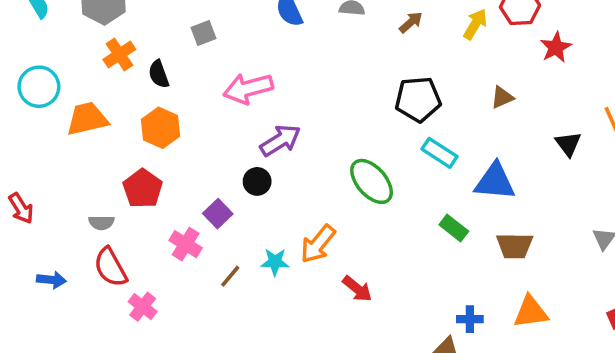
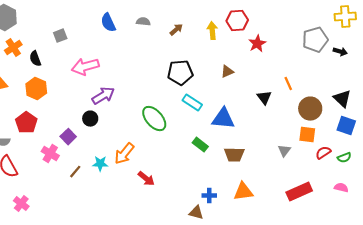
yellow arrow: (475, 24) -> (212, 31), turned -36
pink cross: (143, 307) -> (21, 204), moved

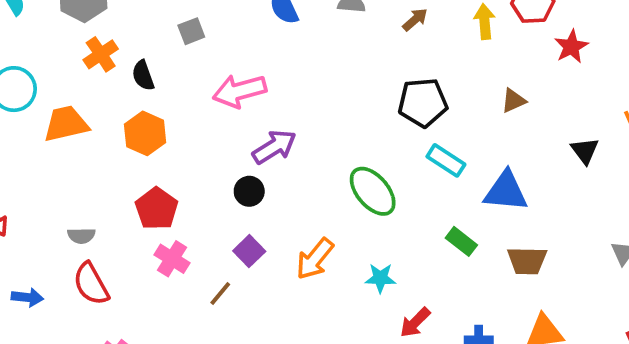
red pentagon: (26, 123) -> (157, 209), moved
purple square: (68, 137) -> (249, 251), moved
cyan star: (100, 164) -> (380, 278), moved
red arrow: (146, 179) -> (415, 322), moved, turned 96

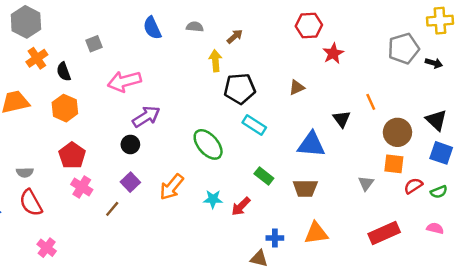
yellow arrow: (485, 22) -> (215, 61), moved
blue triangle: (506, 191) -> (311, 144), moved
red arrow: (415, 322) -> (241, 206), moved

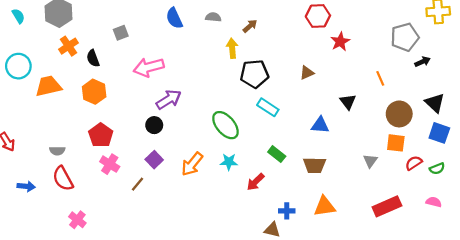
black arrow: (434, 63) -> (423, 62), moved, turned -40
orange line: (371, 102) -> (380, 78), moved
blue triangle: (311, 144) -> (320, 125), size x0.7
cyan star: (213, 199) -> (229, 162), moved

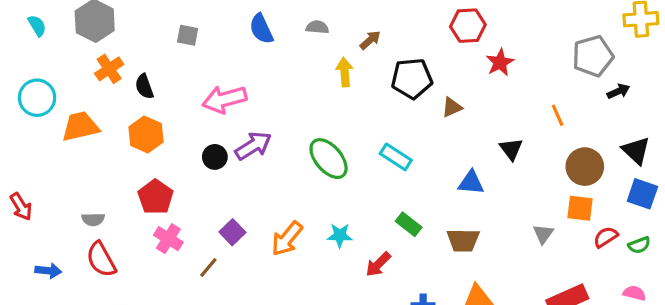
gray square: (121, 33) -> (188, 35), moved, turned 32
black pentagon: (254, 74) -> (412, 78), moved
black circle: (154, 125) -> (215, 157), moved
green ellipse: (225, 125) -> (329, 159), moved

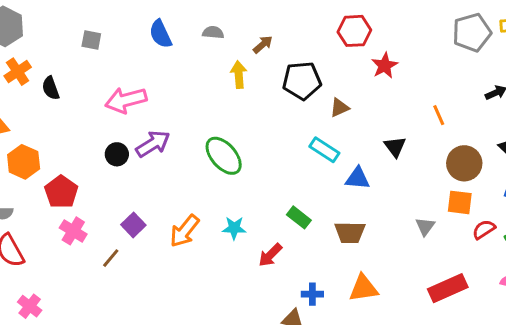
gray pentagon: (593, 56) -> (472, 32), moved
orange hexagon: (146, 135) -> (24, 162), moved
cyan rectangle: (396, 157) -> (324, 150), moved

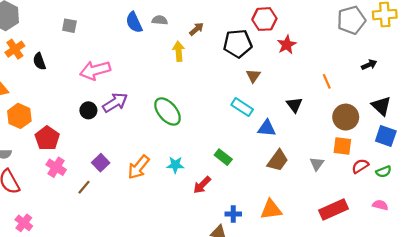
blue semicircle: (160, 34) -> (134, 22), moved
black pentagon: (302, 81) -> (238, 44), moved
brown triangle: (339, 108) -> (253, 76), turned -32
brown trapezoid: (350, 232) -> (278, 160), moved, turned -55

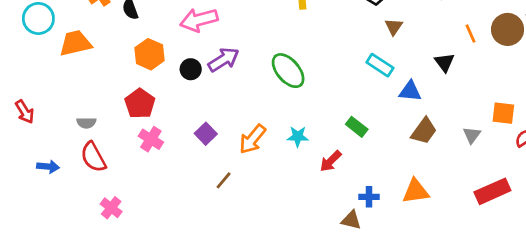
orange line: (327, 81) -> (470, 34), moved
orange hexagon: (19, 116) -> (150, 54), moved
brown circle: (346, 117) -> (508, 29), moved
brown line: (84, 187) -> (224, 180), moved

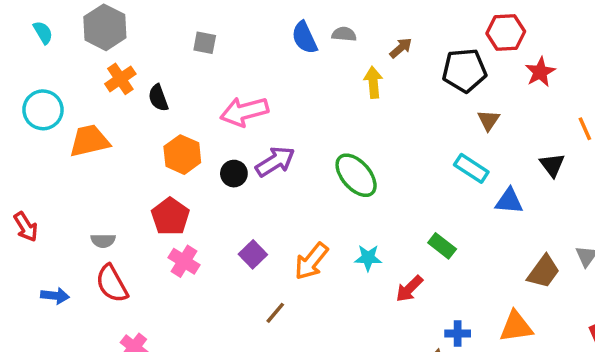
brown trapezoid: (424, 131) -> (544, 272), moved

